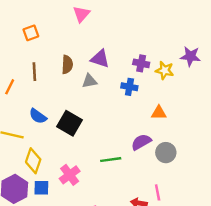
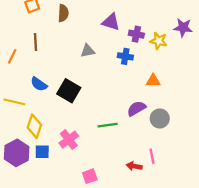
purple triangle: (100, 59) -> (111, 22), moved
brown semicircle: (67, 65) -> (63, 13), moved

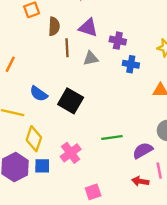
brown semicircle: (63, 13) -> (54, 26), moved
purple triangle: (111, 22) -> (88, 28), moved
purple cross: (136, 34) -> (118, 41), moved
brown line: (35, 42) -> (67, 48), moved
purple semicircle: (136, 109) -> (143, 151), moved

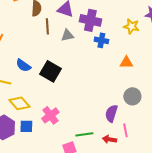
purple cross: (118, 41) -> (90, 20), size x1.5
green line: (112, 138) -> (84, 134), moved
yellow diamond: (34, 139) -> (19, 103), turned -60
purple semicircle: (143, 151) -> (111, 113), turned -42

